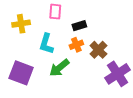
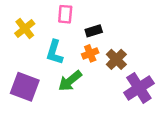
yellow cross: (21, 24) -> (25, 28), turned -30

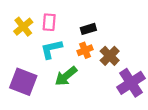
pink rectangle: (65, 14) -> (49, 22), moved
cyan L-shape: (54, 52) -> (51, 49), turned 60

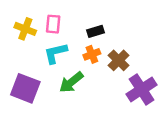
yellow cross: (23, 27) -> (25, 29), turned -30

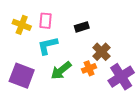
orange cross: (92, 54) -> (89, 68), moved

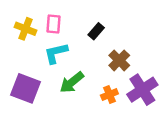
black rectangle: (82, 27) -> (96, 31), turned -32
orange cross: (89, 68) -> (109, 94), moved

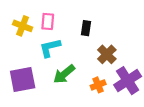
black rectangle: (96, 31) -> (86, 28), turned -32
purple square: (26, 88) -> (23, 79), turned -32

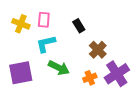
black rectangle: (86, 28) -> (79, 26), turned -40
green arrow: (64, 74) -> (59, 68), turned -115

